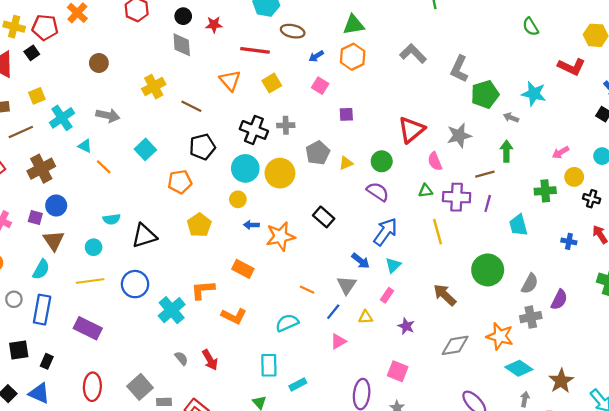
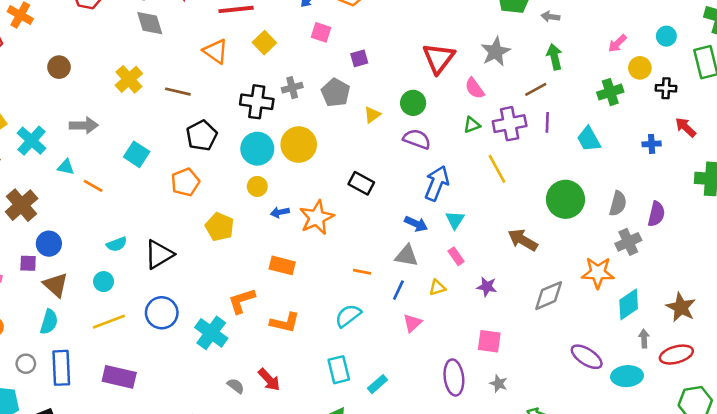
gray pentagon: (318, 153) -> (336, 93), moved
gray triangle: (347, 285) -> (407, 256), turned -40
pink rectangle: (387, 295) -> (456, 256), turned -56
cyan diamond: (519, 368) -> (629, 304), turned -56

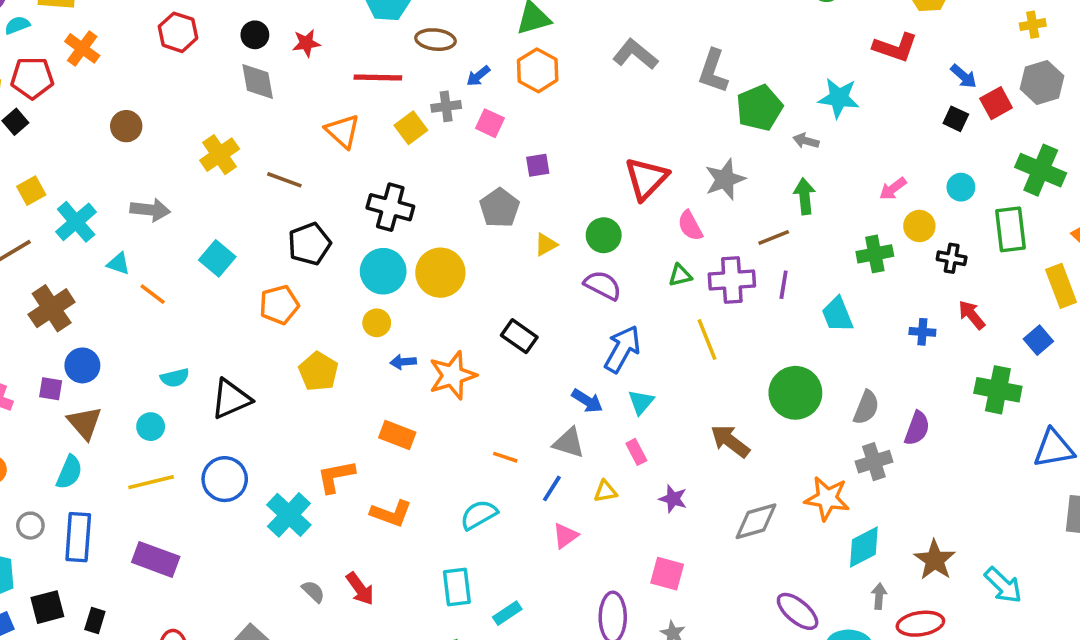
gray cross: (292, 88) -> (446, 106), moved

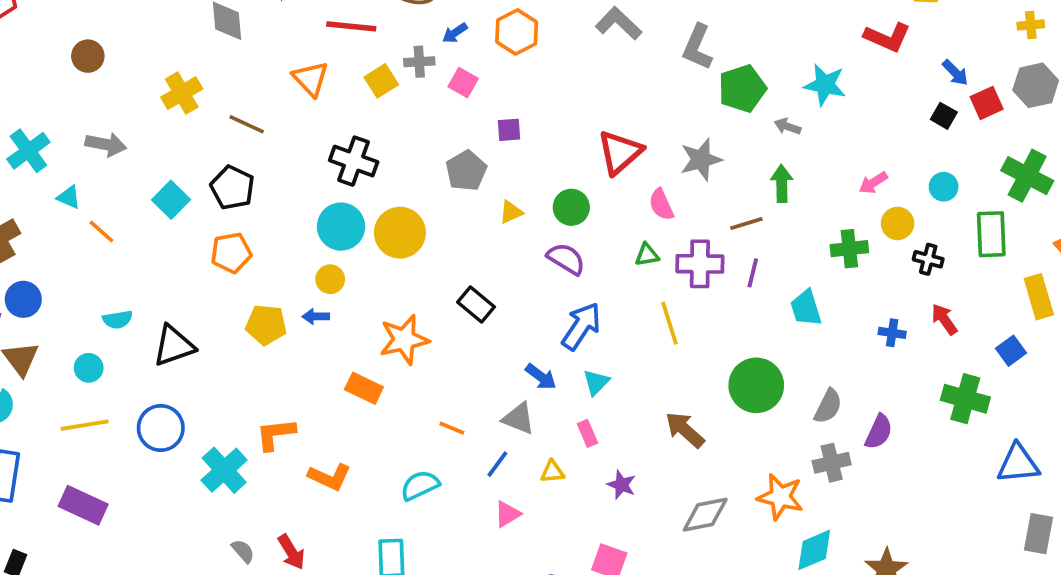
black pentagon: (309, 244) -> (232, 188), moved, turned -30
blue arrow: (403, 362) -> (316, 316), moved
yellow pentagon: (318, 371) -> (266, 325), turned -30
orange rectangle: (397, 435) -> (364, 388), moved

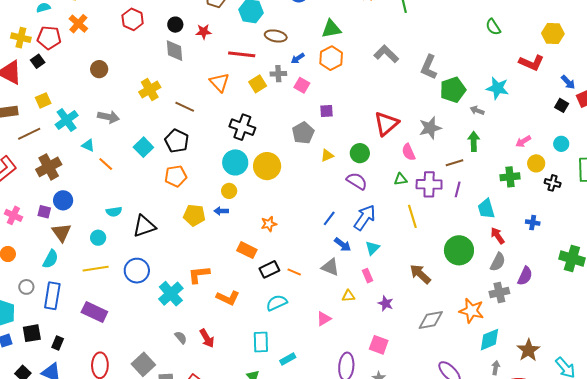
black rectangle: (476, 305) -> (269, 269), moved, turned -66
red arrow: (944, 319) -> (497, 236), moved
orange star: (404, 340) -> (269, 224), size x0.6
blue line: (497, 464) -> (329, 218), moved

